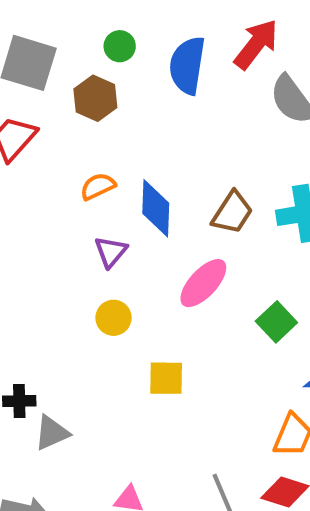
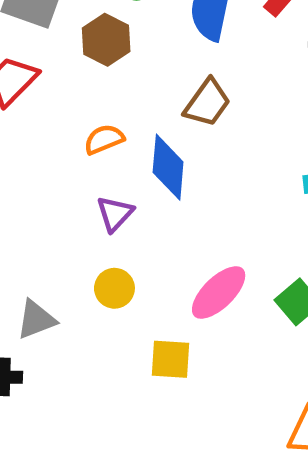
brown trapezoid: (232, 213) -> (207, 103), moved
pink ellipse: (203, 283) -> (219, 292), moved
gray triangle: (52, 433) -> (36, 320), moved

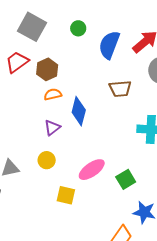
brown hexagon: (106, 40) -> (47, 69), moved
brown trapezoid: (207, 103) -> (120, 89), moved, turned 40

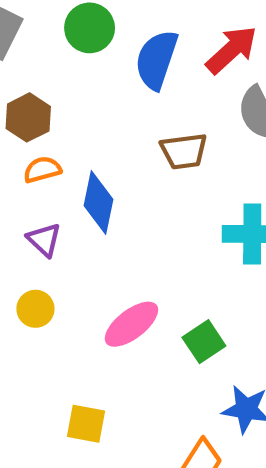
green circle: (78, 28) -> (90, 28), size x1.5
purple triangle: (52, 128) -> (44, 240), turned -36
yellow square: (66, 195) -> (86, 424), moved

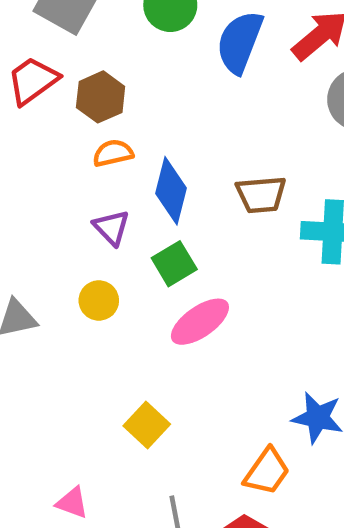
brown trapezoid: (184, 151) -> (261, 195), moved
green square: (204, 342) -> (174, 264), moved
yellow square: (86, 424) -> (147, 425), turned 30

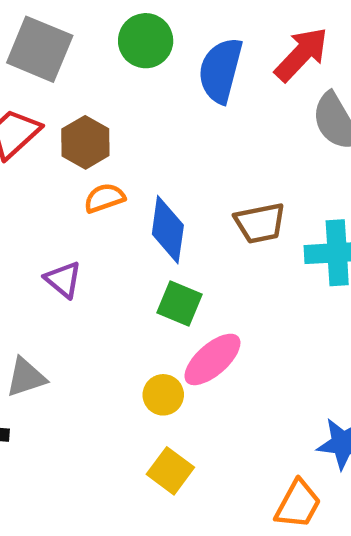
purple triangle: (111, 228) -> (63, 280), moved
green square: (174, 264) -> (180, 303), turned -30
yellow circle: (99, 300) -> (163, 395), moved

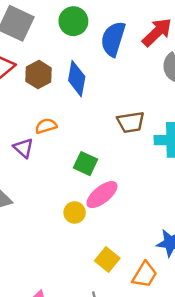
orange semicircle: (104, 198) -> (46, 126), moved
blue diamond: (168, 230) -> (77, 79), moved
yellow square: (170, 471) -> (107, 260), moved

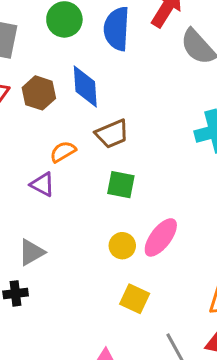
brown trapezoid: (131, 122) -> (112, 134), moved
pink ellipse: (102, 195) -> (161, 237), moved
yellow square: (107, 260) -> (135, 299), moved

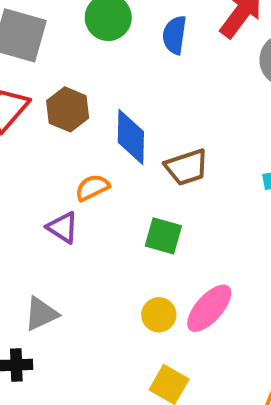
blue semicircle: (117, 29) -> (175, 35), size x0.7
blue diamond: (85, 86) -> (131, 137), moved
brown trapezoid: (112, 134) -> (187, 167), moved

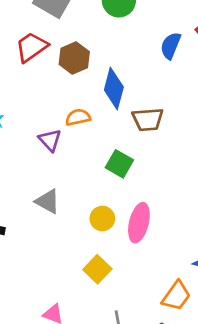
blue semicircle: (175, 35) -> (171, 46), moved
pink ellipse: (209, 308) -> (139, 223), turned -42
gray triangle: (41, 314) -> (48, 201), moved, turned 40

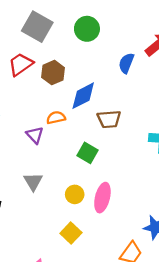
blue diamond: (114, 88) -> (83, 96), turned 48
gray triangle: (48, 201) -> (33, 182), turned 30

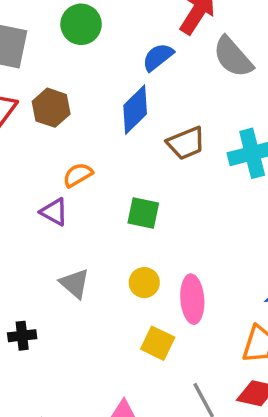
blue semicircle: (126, 63) -> (158, 57), turned 48
blue diamond: (83, 96) -> (135, 110), moved
brown trapezoid: (109, 119) -> (186, 143), moved
pink ellipse: (102, 198) -> (192, 299), moved

